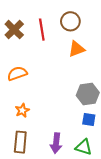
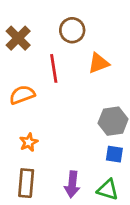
brown circle: (70, 21) -> (72, 30), moved
red line: (42, 30) -> (54, 68), moved

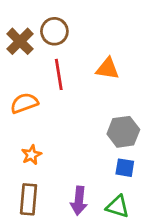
brown circle: (72, 30) -> (54, 31), moved
orange triangle: (99, 63) -> (108, 69), turned 30

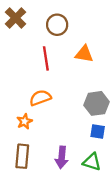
brown circle: (54, 31) -> (57, 25), moved
brown cross: (20, 41) -> (16, 18), moved
orange semicircle: (24, 103) -> (40, 98), moved

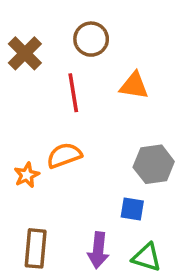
brown cross: (16, 18) -> (25, 53), moved
orange star: (25, 121) -> (27, 175), moved
blue square: (98, 132) -> (132, 209), moved

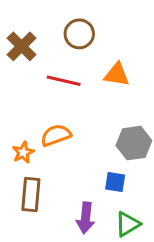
red line: (73, 93) -> (64, 81), turned -68
brown rectangle: (36, 248) -> (31, 195), moved
green triangle: (147, 257) -> (128, 224), turned -48

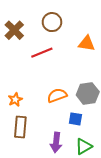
orange triangle: (117, 74) -> (87, 43), moved
red line: (64, 81) -> (42, 53), turned -35
orange semicircle: (56, 135) -> (57, 95), moved

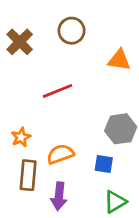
red line: (42, 53) -> (58, 91), moved
orange semicircle: (57, 95) -> (60, 154), moved
purple arrow: (56, 142) -> (59, 196), moved

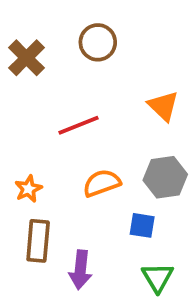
orange triangle: (119, 60) -> (163, 106), moved, turned 35
orange semicircle: (60, 154) -> (102, 183), moved
green triangle: (115, 202) -> (158, 277), turned -30

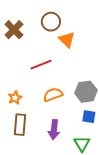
orange triangle: (163, 106) -> (67, 40), moved
blue square: (142, 225) -> (89, 117), moved
purple arrow: (80, 270) -> (54, 130), moved

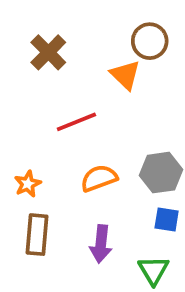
brown circle: (51, 22) -> (150, 41), moved
brown cross: (14, 30) -> (48, 52), moved

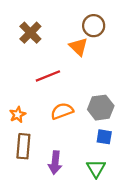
purple arrow: (101, 244) -> (55, 163), moved

